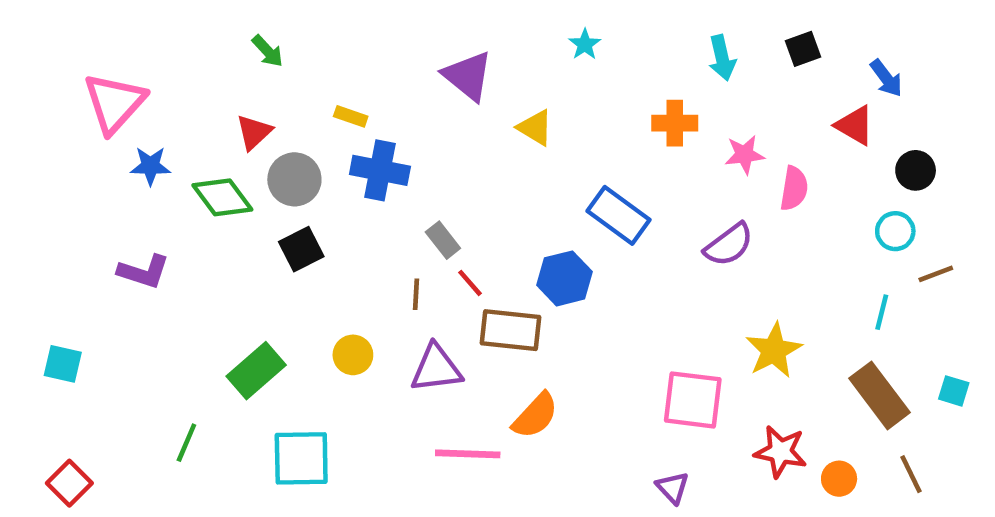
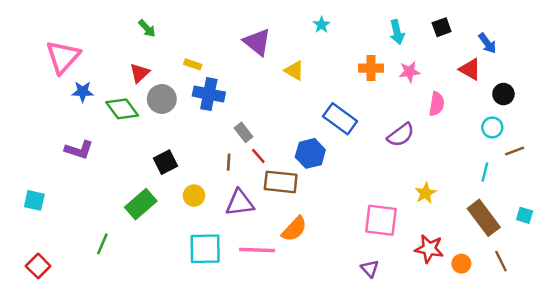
pink star: (745, 155) -> (409, 72), moved
black square: (301, 249) -> (166, 162), moved
yellow star: (774, 350) -> (425, 193), size x0.7
cyan square: (301, 458) -> (205, 249), moved

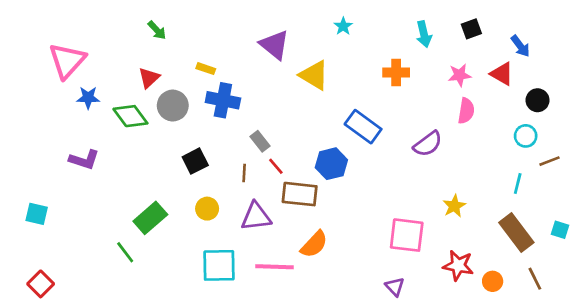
yellow triangle: (294, 71) -> (314, 75), size x1.4
pink star: (409, 72) -> (460, 75), moved
black square: (166, 162) -> (195, 161), moved
green line: (102, 244) -> (125, 252), moved, turned -60

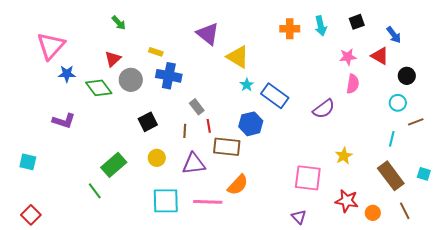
cyan star: (343, 26) -> (247, 85), moved
orange cross: (396, 72) -> (290, 29), moved
red line: (276, 166) -> (209, 126), turned 32

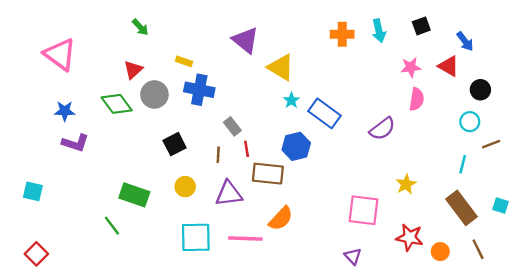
pink triangle: (51, 46) -> (60, 54), turned -36
blue star: (67, 74) -> (65, 111), moved
green rectangle: (114, 165) -> (134, 195), turned 60

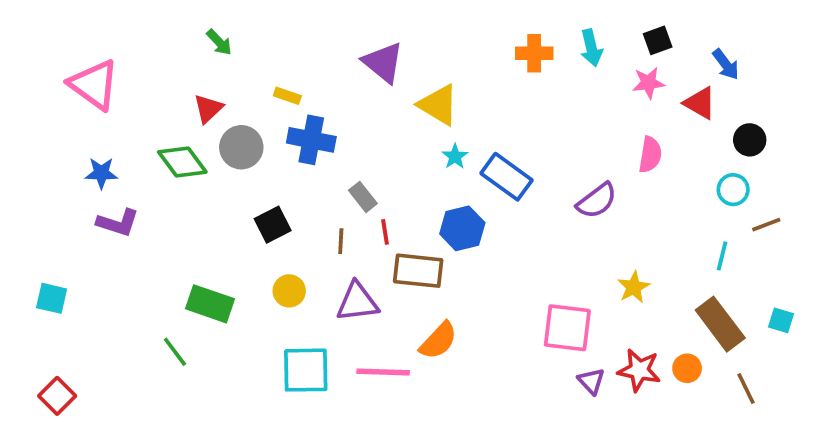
pink star: (411, 67) -> (648, 83), moved
orange circle: (440, 252) -> (687, 368), moved
purple triangle: (353, 256) -> (591, 381), moved

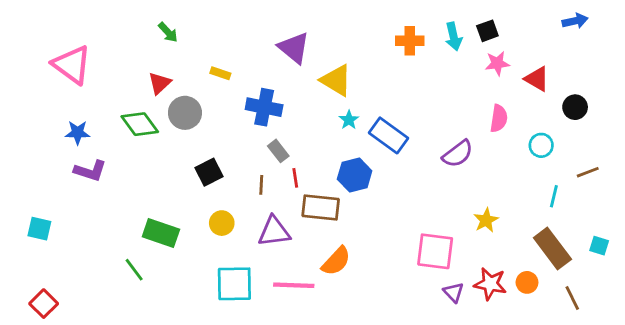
black square: (658, 40) -> (487, 31), moved
blue arrow: (726, 64) -> (575, 21), moved, turned -65
blue cross: (311, 140) -> (264, 107), moved
cyan circle: (733, 190) -> (541, 145), moved

